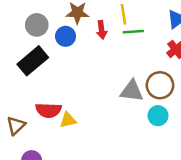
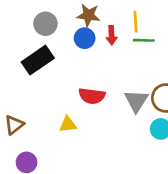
blue circle: (66, 36) -> (85, 38), moved
gray triangle: (132, 91) -> (136, 101), turned 50
red semicircle: (48, 110) -> (92, 96), moved

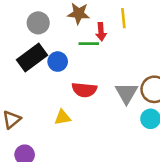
blue circle: (85, 38) -> (58, 62), moved
green line: (144, 40) -> (89, 44), moved

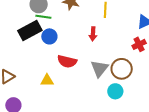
red arrow: (101, 32) -> (93, 34), moved
green line: (89, 44) -> (43, 17), moved

